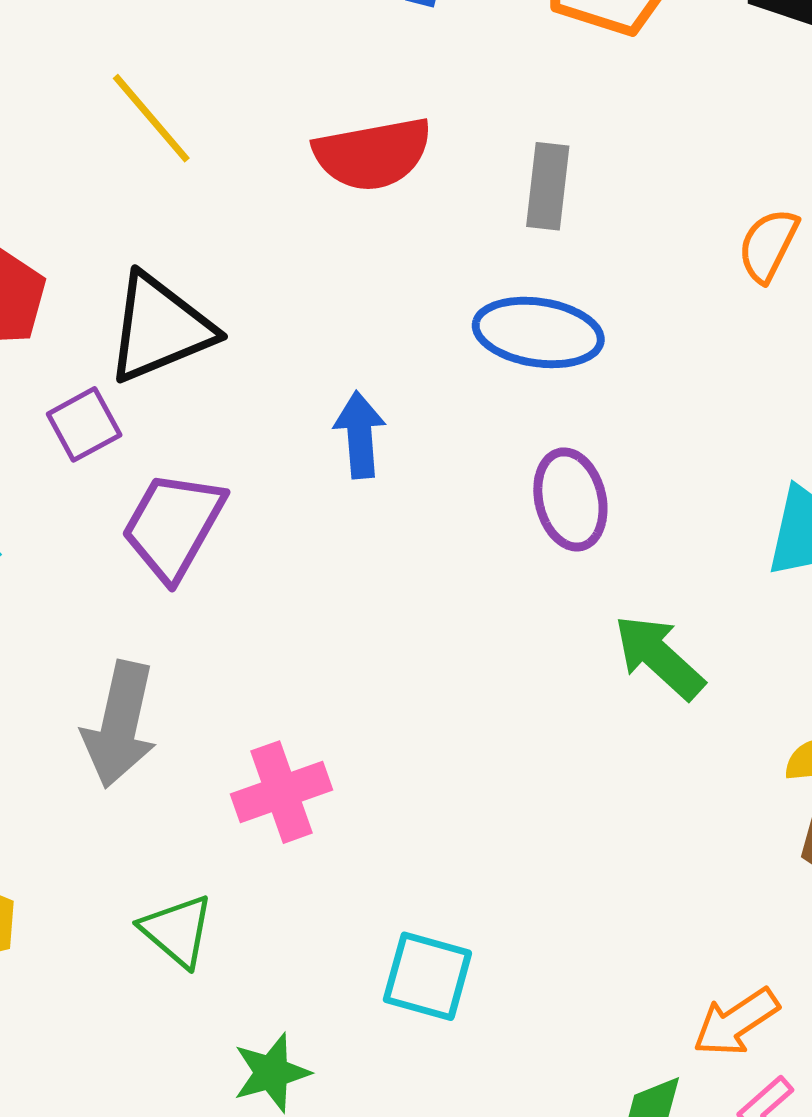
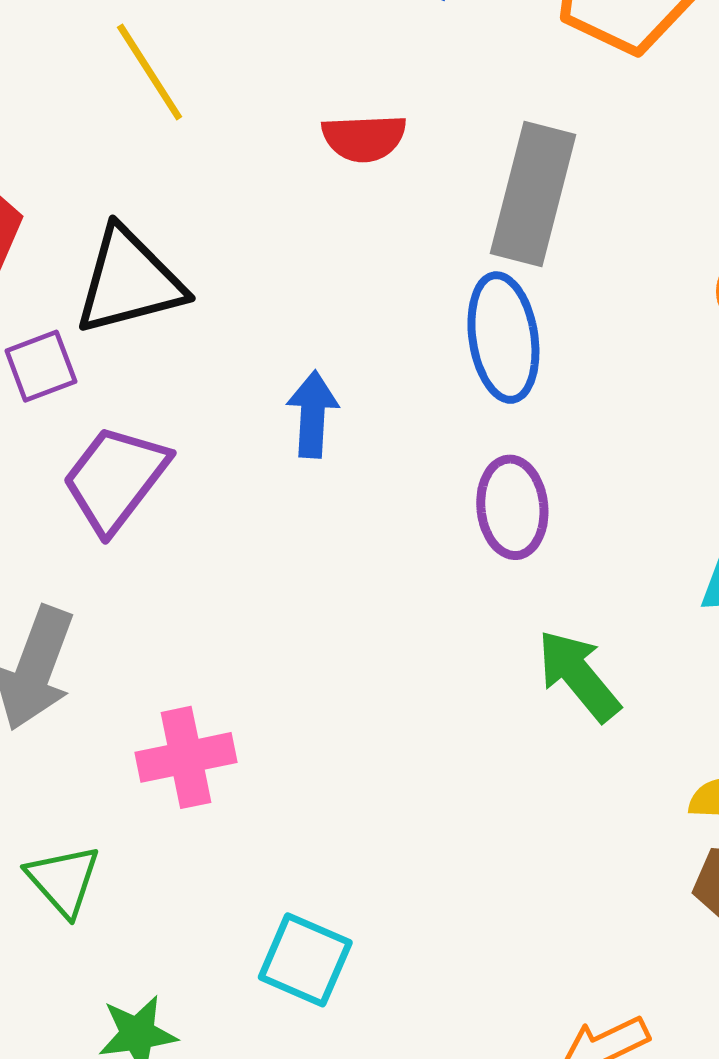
red semicircle: (373, 154) -> (364, 138), size x0.7
gray rectangle: (548, 186) -> (533, 194), size x1.6
blue ellipse: (538, 332) -> (503, 338), turned 65

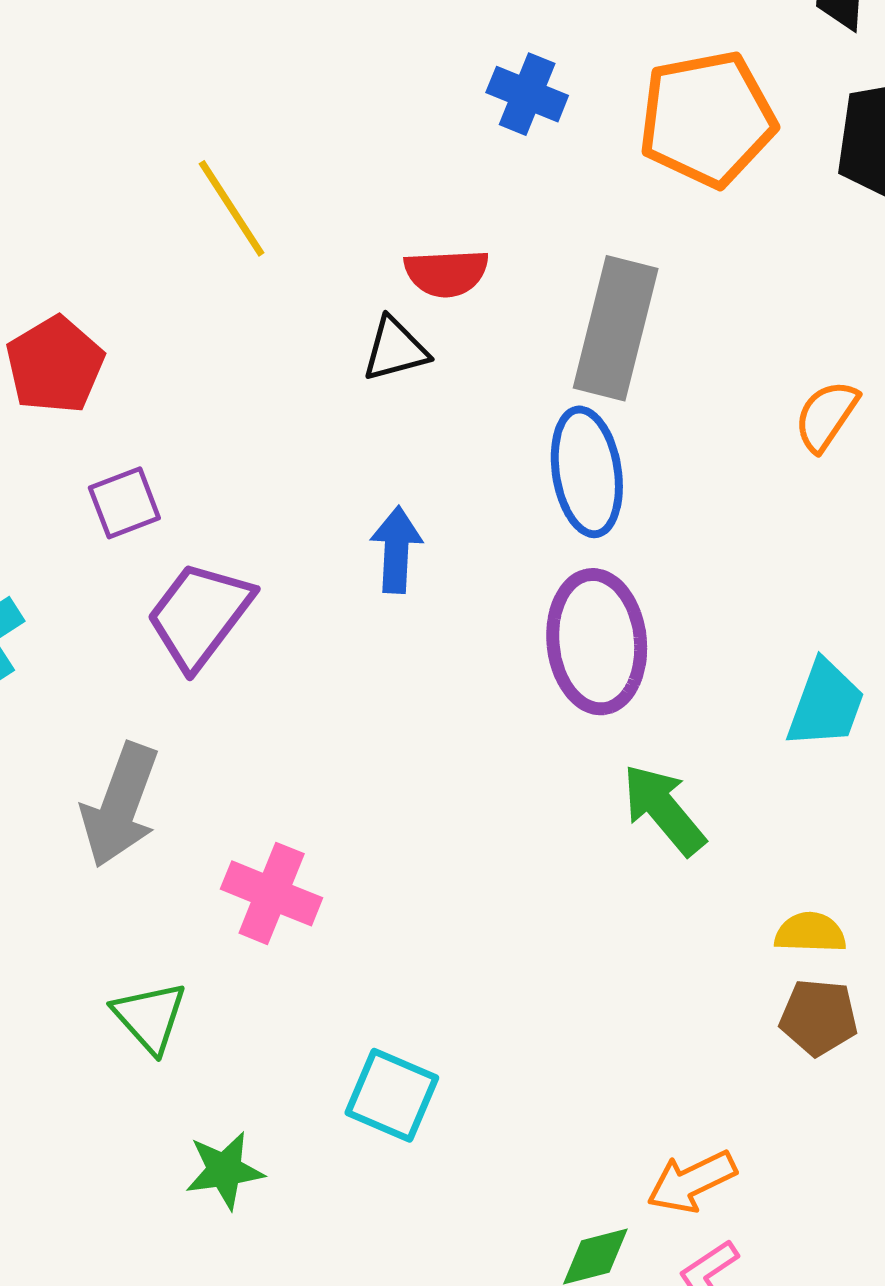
black triangle: (129, 281) -> (395, 349), moved, size x0.6
purple ellipse: (512, 507) -> (597, 642), size x1.4
pink cross: (186, 757) -> (272, 893), turned 34

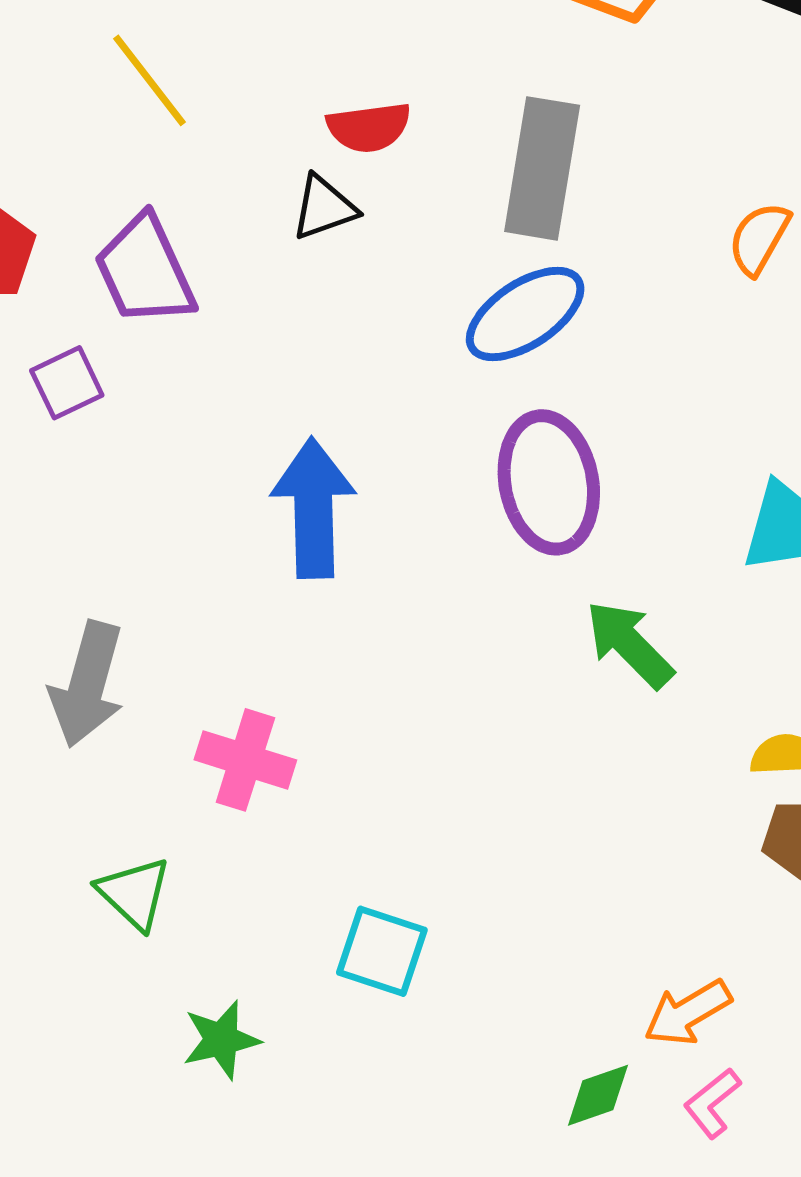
blue ellipse: (587, 472) -> (525, 314), turned 70
blue arrow: (396, 550) -> (313, 508), moved, size x1.6
purple trapezoid: (200, 615) -> (145, 271), moved, turned -57

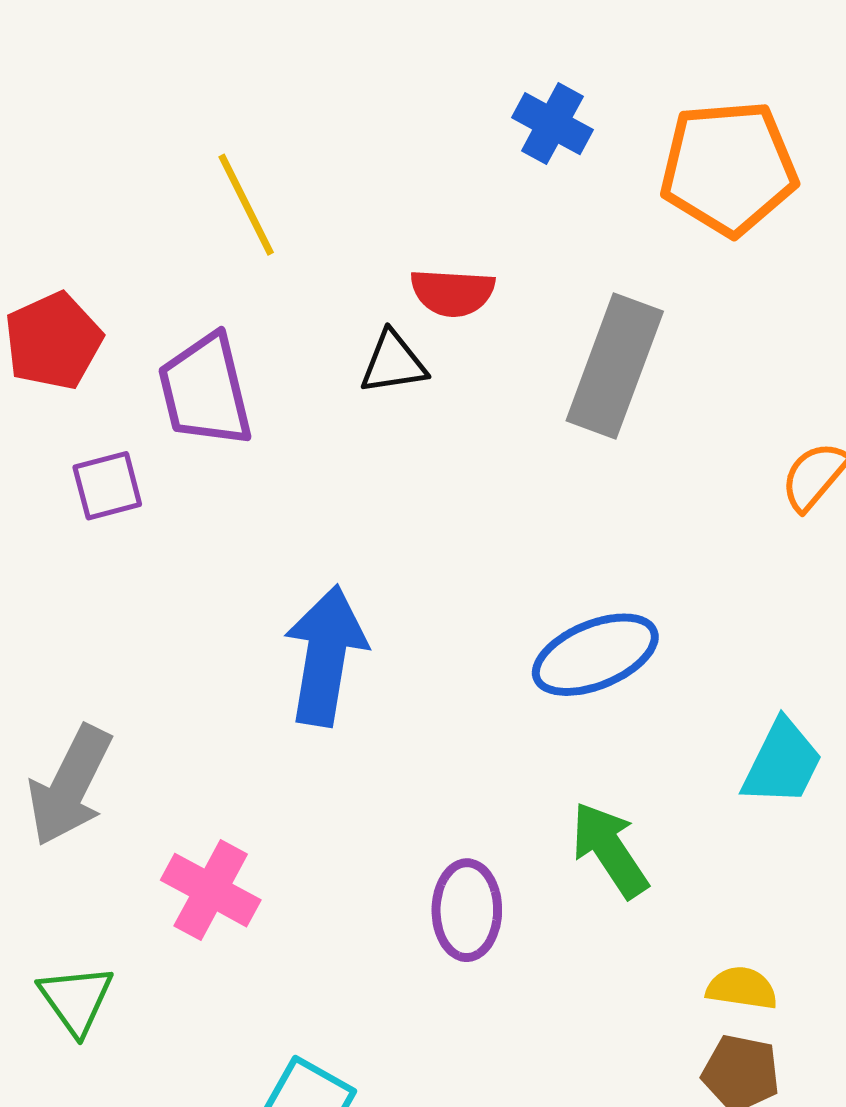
blue ellipse: (525, 314) -> (595, 655), moved
purple ellipse: (549, 482) -> (467, 910), moved, size x0.7

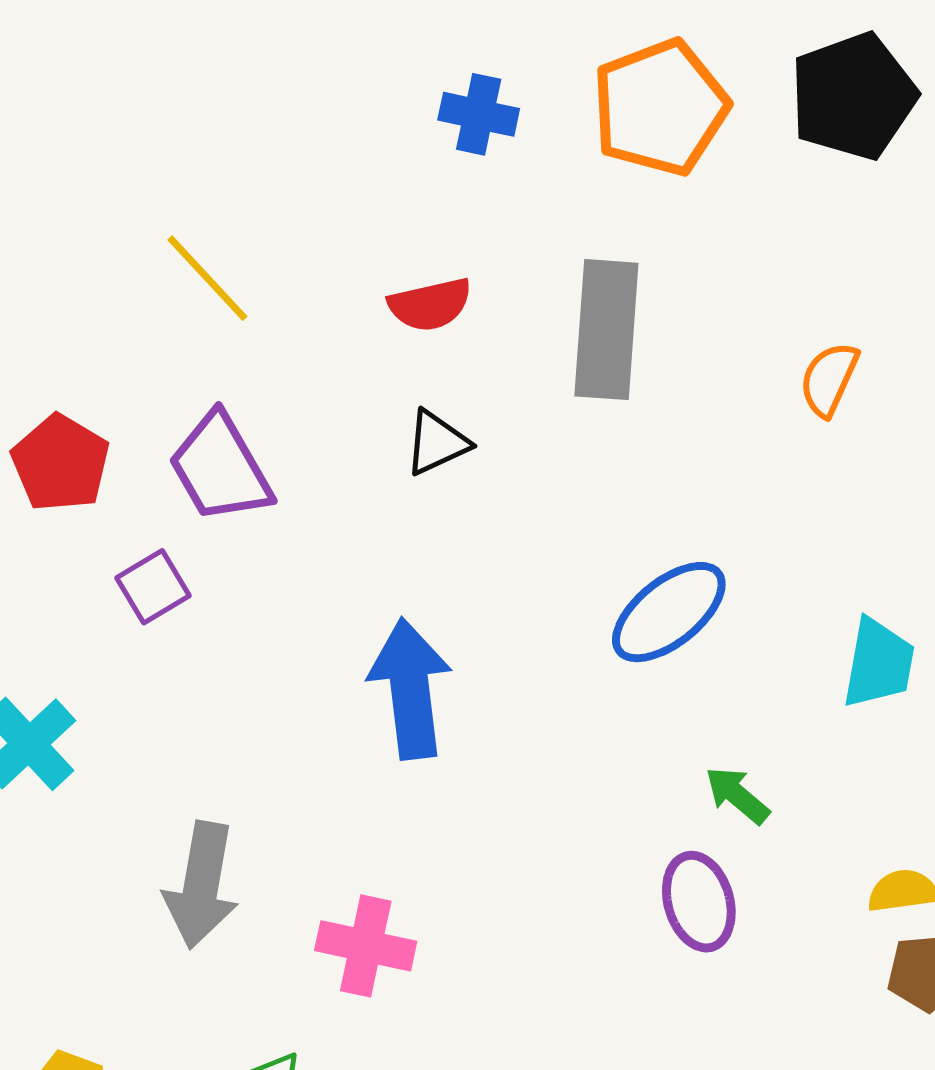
black triangle: (393, 363) -> (437, 443), moved
green arrow: (610, 850) -> (737, 795), size x0.7
purple ellipse: (467, 910) -> (699, 902), moved

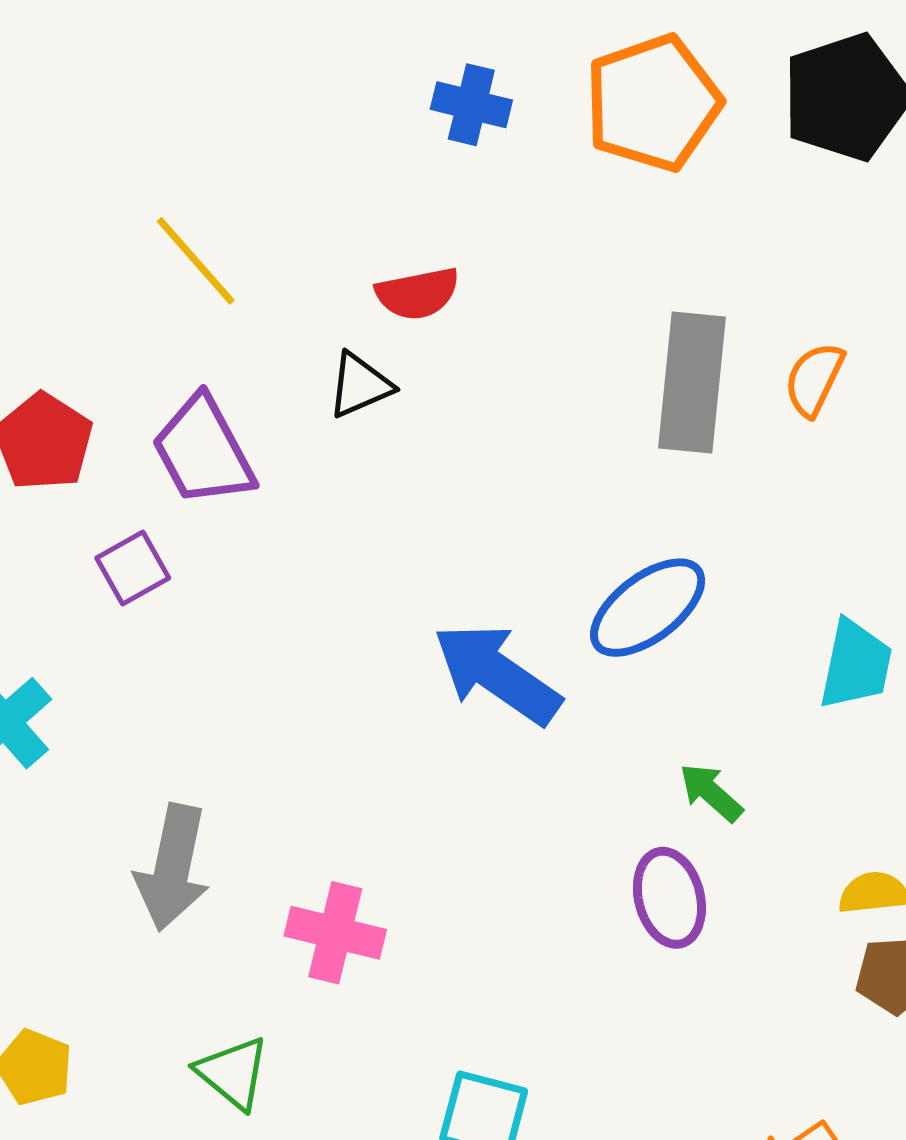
gray rectangle: (606, 330) -> (692, 383), moved
black triangle: (437, 443) -> (360, 385), moved
blue arrow: (410, 689) -> (497, 674), moved, turned -50

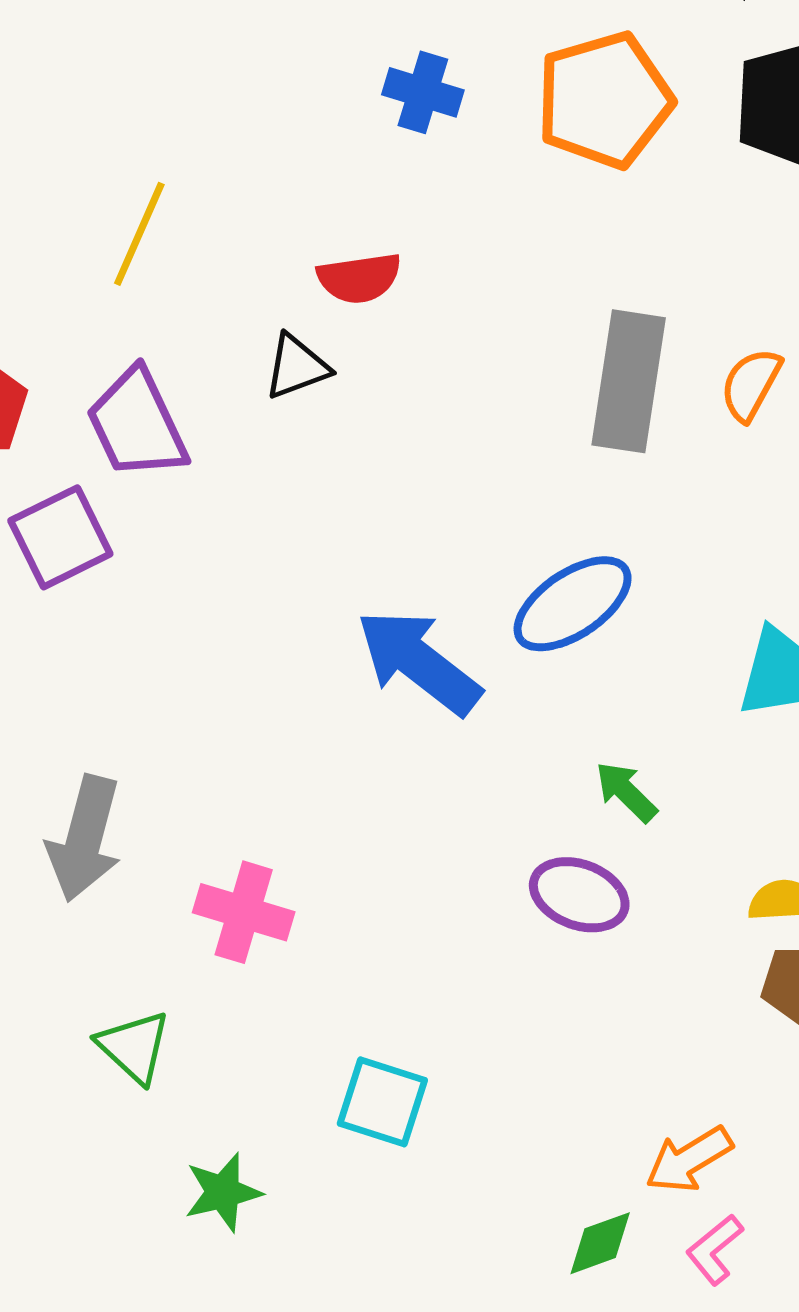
yellow line: (196, 261) -> (139, 234), turned 62
purple square: (133, 568) -> (60, 537), size x1.4
purple ellipse: (669, 898) -> (579, 895), turned -58

